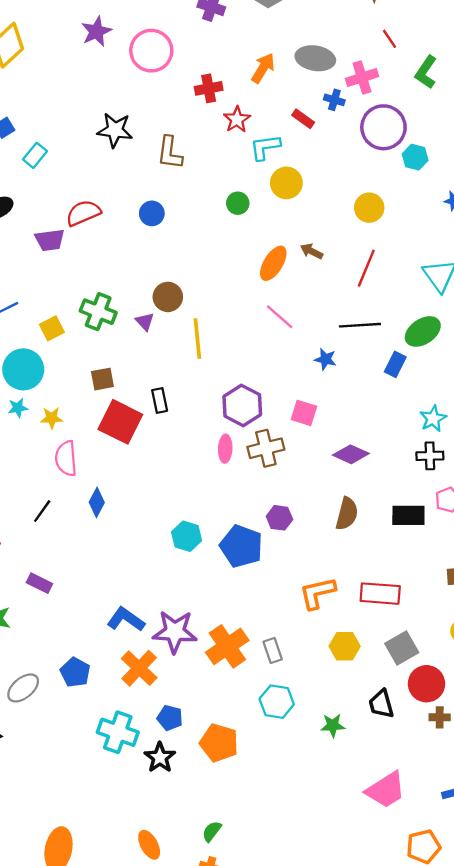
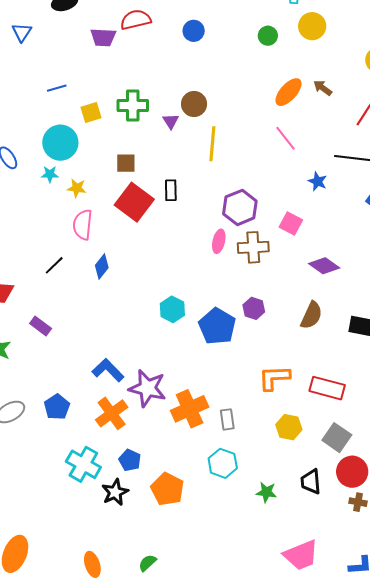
green cross: (98, 312) -> (133, 106), turned -32
gray square: (402, 648) -> (337, 438), turned -36

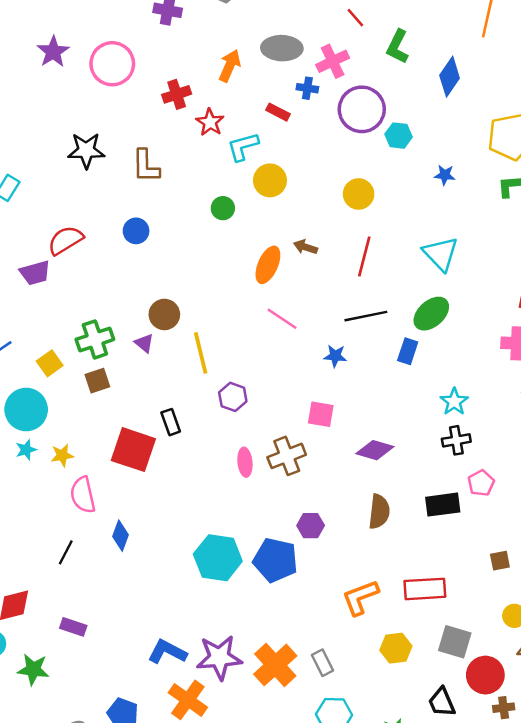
brown square: (126, 163) -> (97, 381), moved
purple hexagon: (240, 207) -> (233, 397), moved, size x0.7
cyan hexagon: (172, 309) -> (218, 558), size x1.5

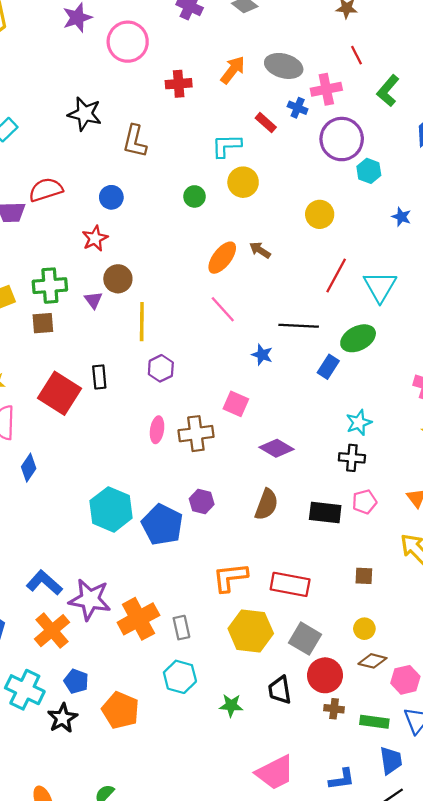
red star: (210, 122) -> (95, 238), moved
red line: (364, 257) -> (336, 275), moved
yellow hexagon: (396, 648) -> (251, 631), size x1.5

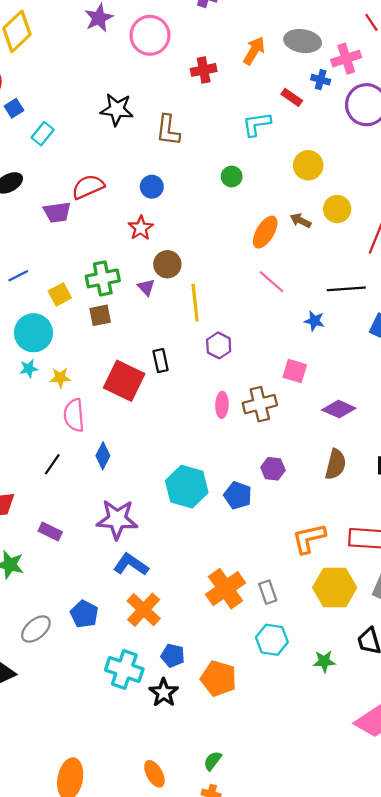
yellow circle: (243, 182) -> (308, 165), moved
yellow circle: (320, 214) -> (337, 209), moved
blue pentagon: (162, 525) -> (238, 495), size x0.7
purple star: (90, 599) -> (117, 519), moved

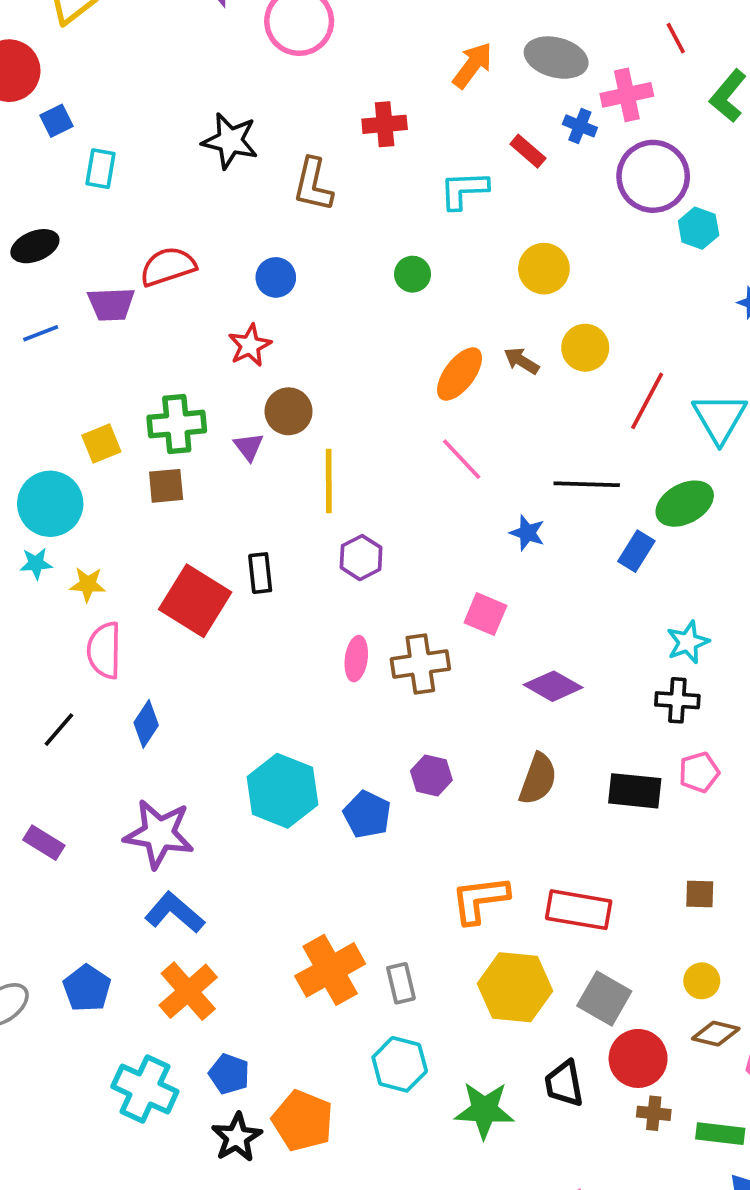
red cross: (204, 70) -> (385, 124), moved
cyan rectangle: (43, 134) -> (100, 169), turned -35
blue line: (18, 276) -> (41, 333), moved
green star: (324, 661) -> (484, 1110), size x1.5
black star: (164, 693) -> (237, 1137), moved

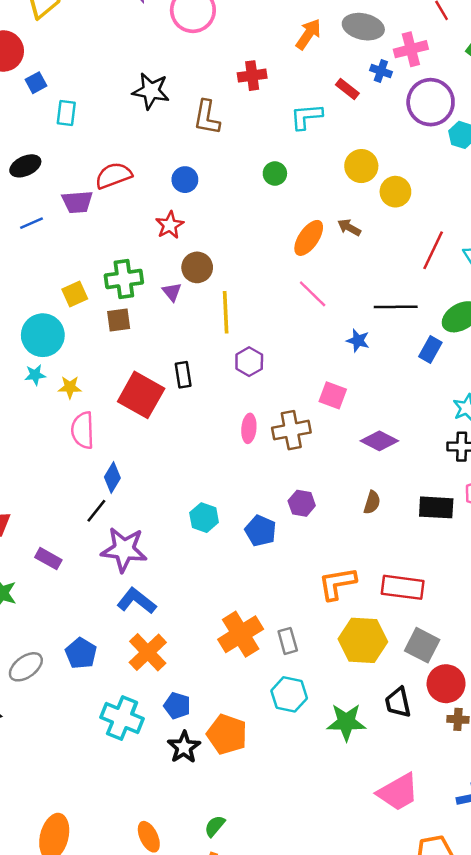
yellow circle: (585, 348) -> (395, 192), moved
black line: (59, 730) -> (96, 511), moved
brown semicircle: (538, 779) -> (372, 502), size x0.7
cyan hexagon: (282, 791) -> (204, 518), size x0.6

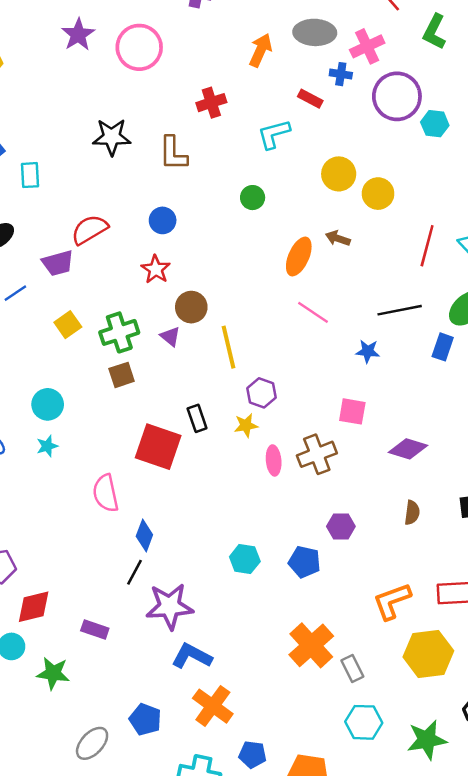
yellow square: (75, 294) -> (68, 325), moved
cyan circle: (43, 335) -> (48, 404), size x0.7
yellow star: (70, 387) -> (246, 425), moved
orange cross: (241, 634) -> (311, 645), moved

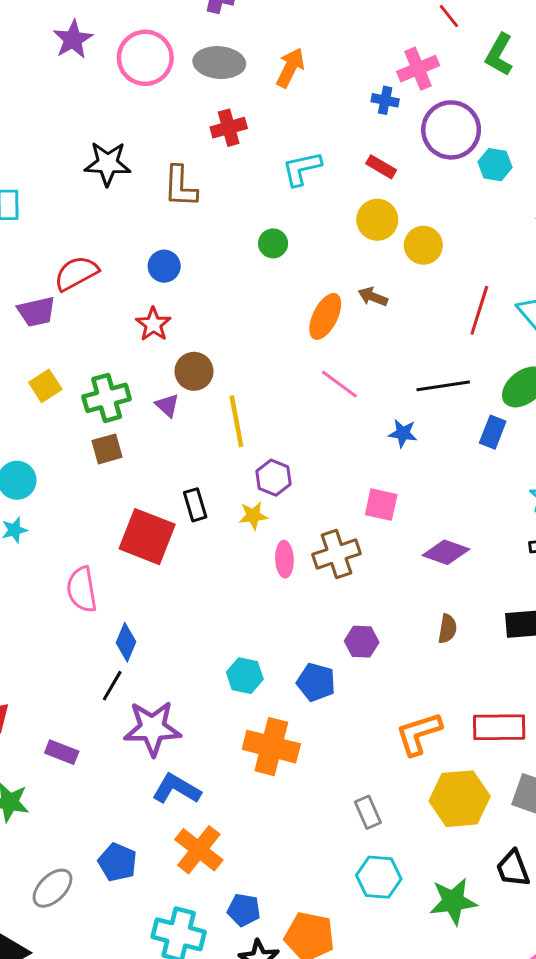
gray ellipse: (315, 32) -> (219, 63), moved
red rectangle: (310, 99) -> (381, 167), moved
orange cross: (311, 645) -> (271, 747), moved, turned -36

